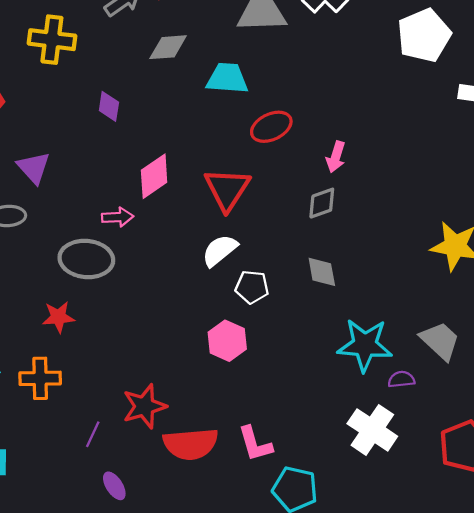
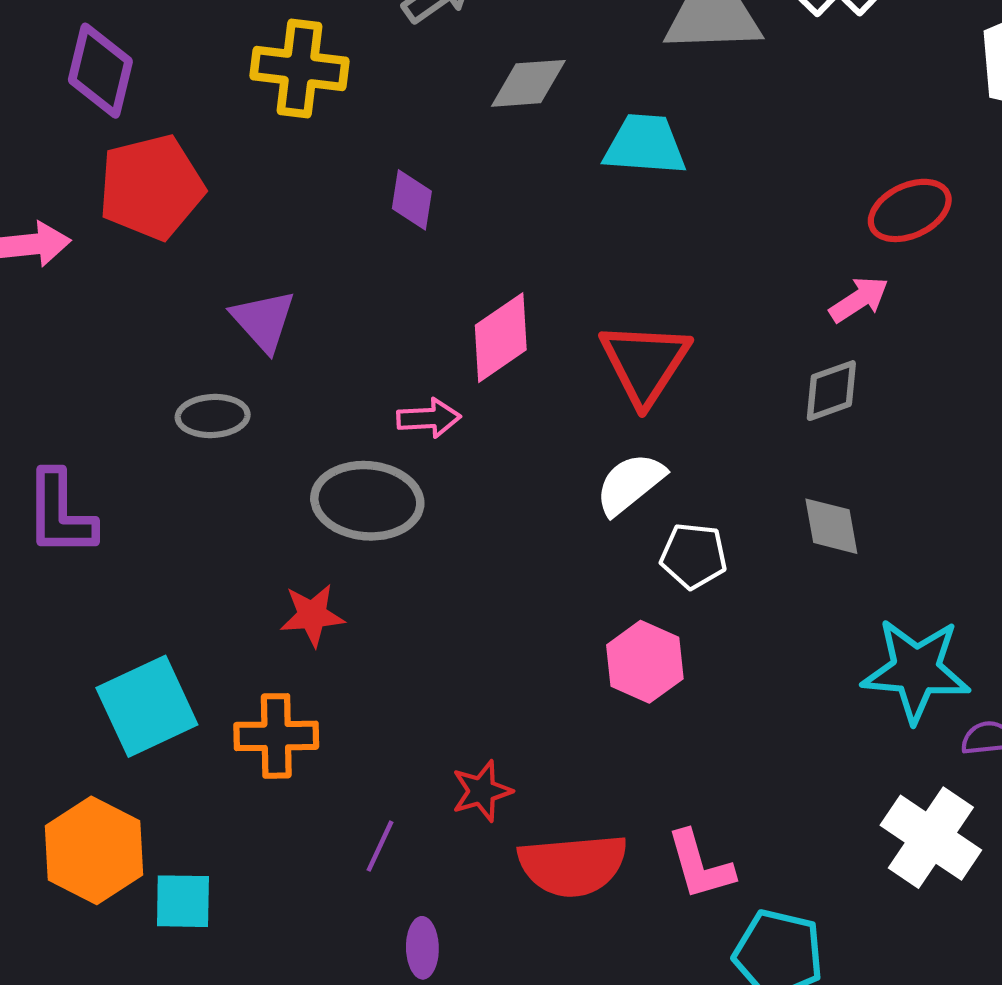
red ellipse: (271, 127) -> (910, 210), moved
pink arrow: (336, 157) -> (859, 299), turned -140
red star: (144, 406) -> (482, 791), size x0.7
purple ellipse: (114, 486) -> (422, 948), turned 32

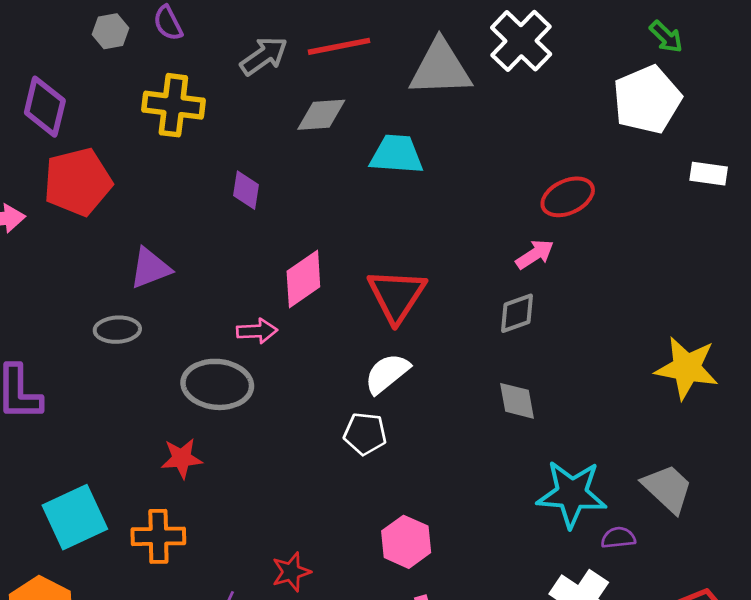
purple triangle: (263, 321) -> (150, 268), turned 51
white pentagon: (694, 556) -> (365, 434), moved
pink hexagon: (645, 662) -> (406, 542), moved

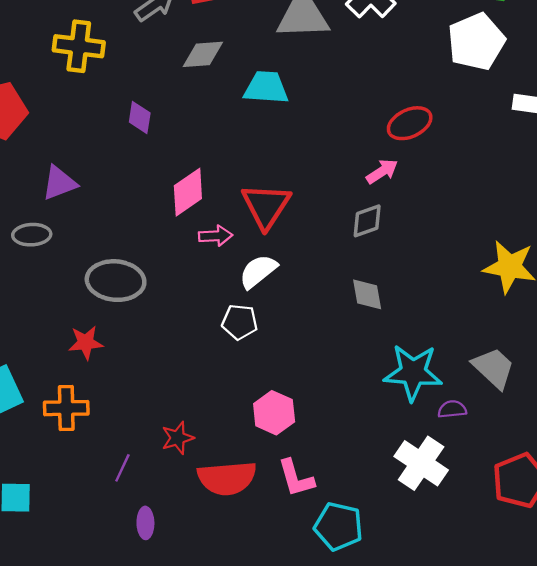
pink arrow: (257, 331) -> (216, 236), moved

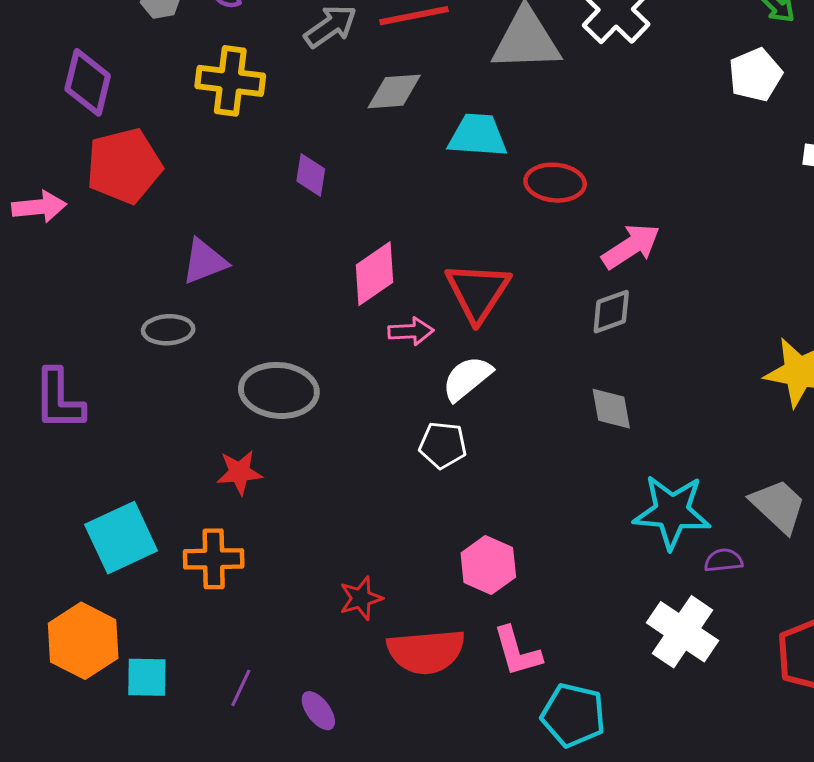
white pentagon: (476, 42) -> (755, 75), size x0.7
red ellipse: (410, 123) -> (555, 183), moved, turned 30
pink arrow: (382, 171) -> (631, 246), size x1.4
purple line: (122, 468) -> (241, 688), moved
purple ellipse: (145, 523) -> (318, 711), turned -36

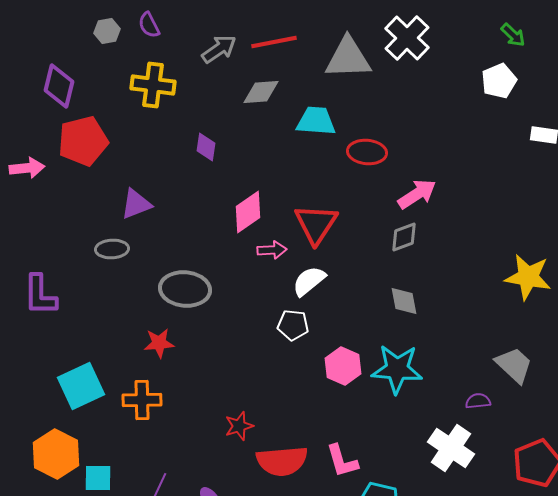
cyan star: (672, 512) -> (397, 369), moved
pink hexagon: (488, 565) -> (343, 366), moved

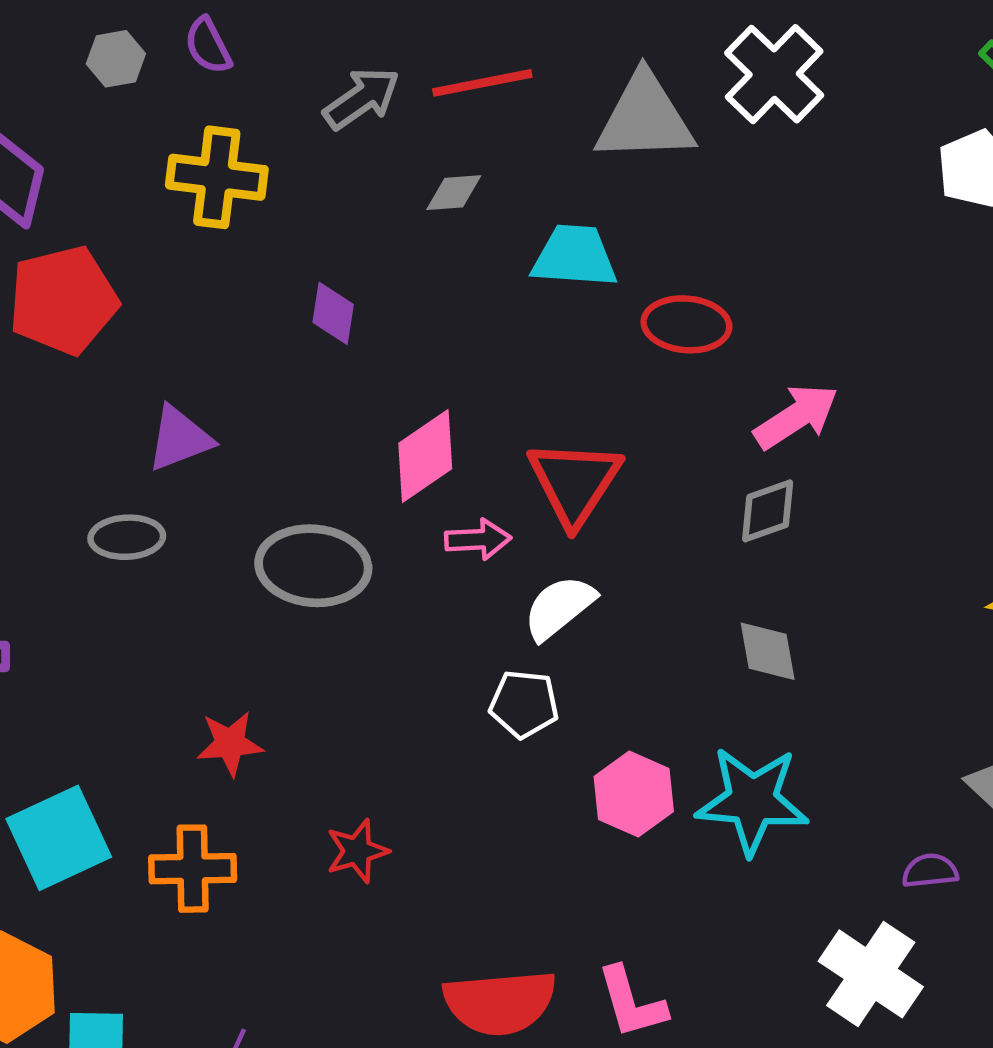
gray diamond: (261, 92) -> (454, 193), size x0.7
gray ellipse: (185, 289) -> (313, 566), moved
red star: (239, 426) -> (357, 851), moved

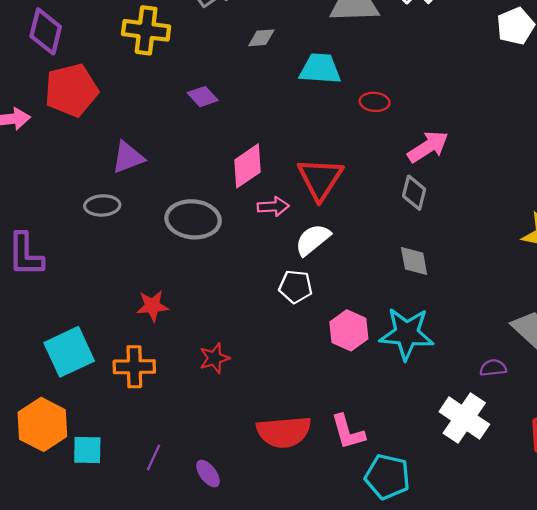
purple diamond: (333, 313) -> (203, 97), turned -52
red ellipse: (686, 324) -> (375, 102), size x0.7
gray diamond: (768, 511) -> (414, 193), turned -56

